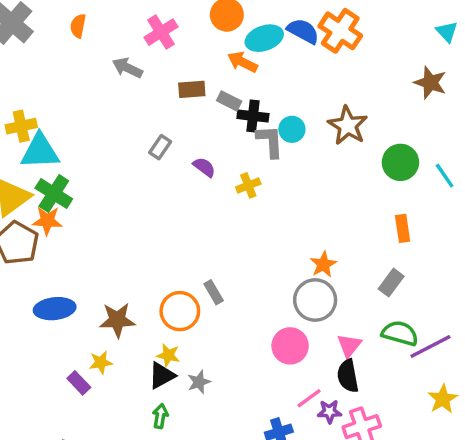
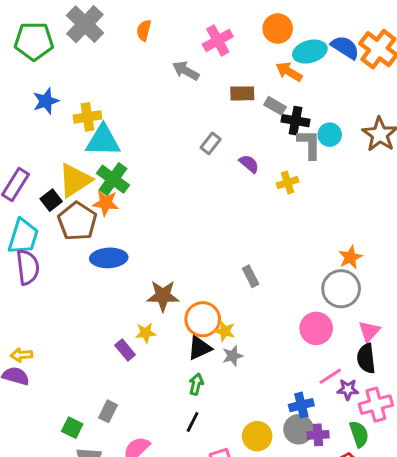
blue ellipse: (55, 309) -> (109, 258), moved
orange circle: (180, 311) -> (203, 319), moved
yellow star: (168, 355) -> (225, 331), moved

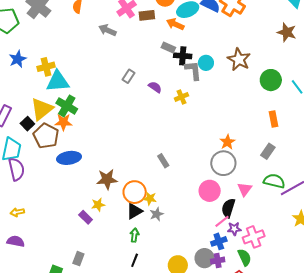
brown rectangle: (242, 93) -> (147, 15), moved
yellow arrow: (21, 355) -> (17, 212), moved
black semicircle: (366, 358) -> (228, 208), moved, turned 30
blue cross: (301, 405) -> (219, 241), moved

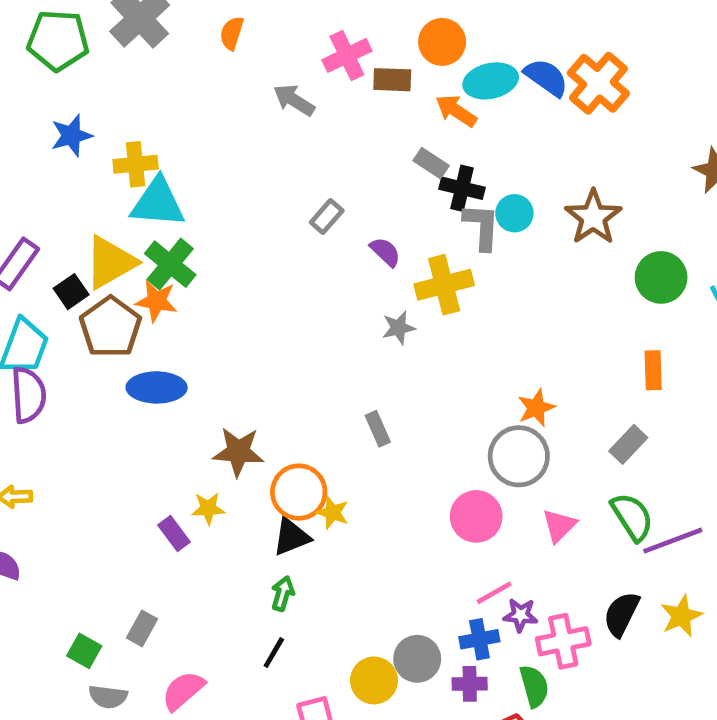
yellow cross: (181, 97) -> (444, 285), size x1.6
green semicircle: (274, 181) -> (632, 517), turned 35
black semicircle: (228, 208) -> (621, 614), moved
gray star: (157, 214) -> (399, 328), moved
gray circle: (205, 258) -> (417, 659), moved

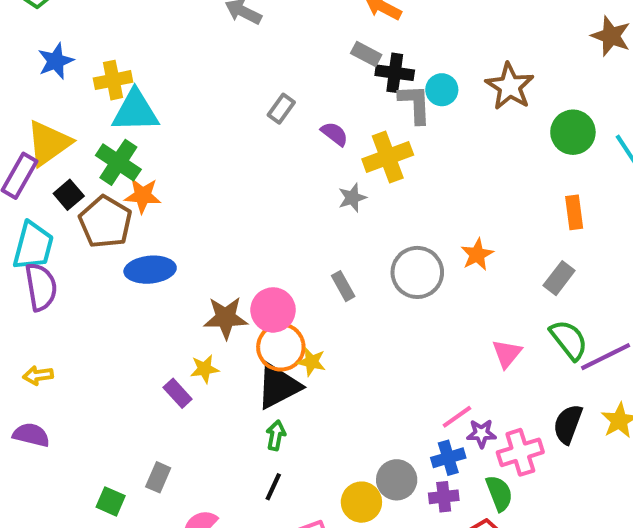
yellow triangle: (110, 262) -> (49, 143), moved
green cross: (170, 264) -> (118, 162), moved
gray circle: (519, 456) -> (417, 272), moved
pink circle: (476, 516) -> (273, 310), moved
black triangle: (291, 537) -> (278, 386), size x1.4

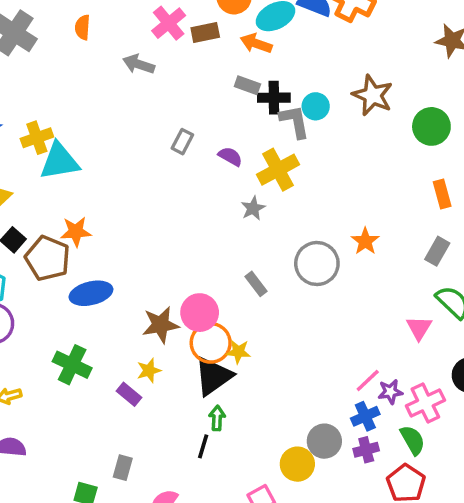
green cross: (118, 162) -> (72, 365), moved
pink triangle: (507, 354) -> (419, 328), moved
black line: (273, 487) -> (203, 446), moved

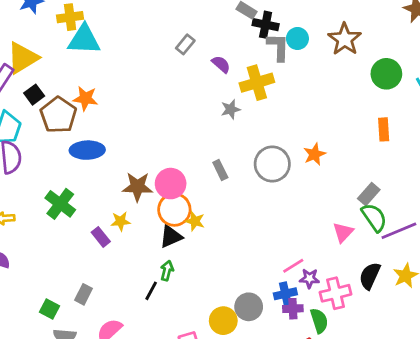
gray rectangle: (437, 251) -> (369, 194), moved
black triangle: (213, 376) -> (171, 237), size x0.7
purple cross: (366, 450) -> (293, 309), moved

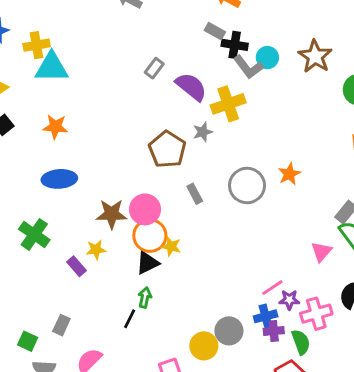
gray L-shape: (278, 47) -> (248, 67), turned 144
purple semicircle: (221, 64) -> (191, 87), size x1.6
brown pentagon: (58, 115) -> (167, 149), moved

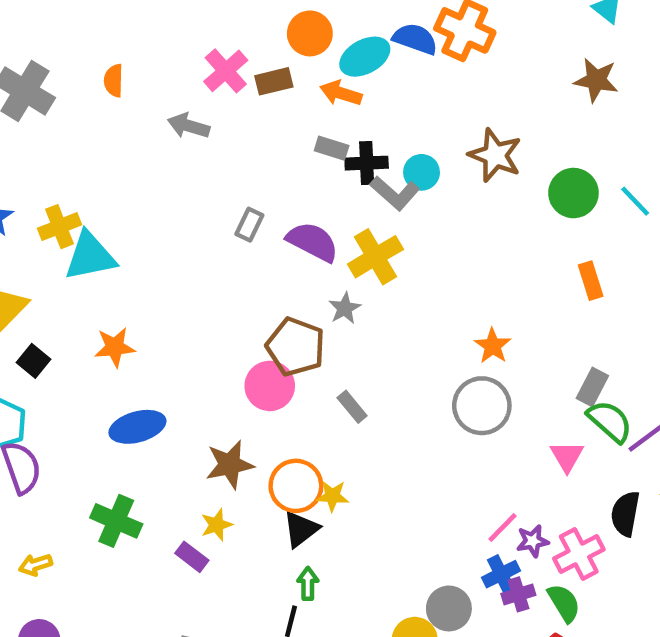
gray circle: (247, 185) -> (482, 406), moved
pink circle: (145, 209) -> (270, 386), moved

